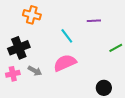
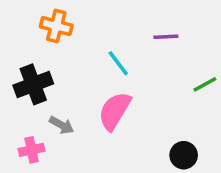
pink semicircle: (65, 63) -> (115, 111), turned -35
pink cross: (13, 74) -> (32, 150), moved

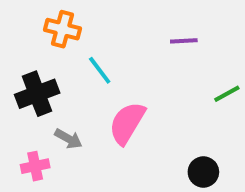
cyan line: (118, 63) -> (100, 70), moved

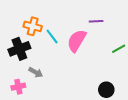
orange cross: (63, 29) -> (33, 26), moved
pink semicircle: (127, 123) -> (77, 41), moved

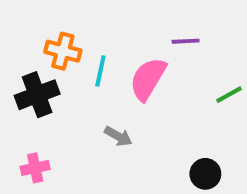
cyan line: (52, 37) -> (100, 71), turned 49
gray arrow: (36, 72) -> (118, 136), moved

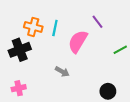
purple line: (186, 41) -> (98, 22), turned 56
cyan line: (100, 71) -> (55, 28), moved

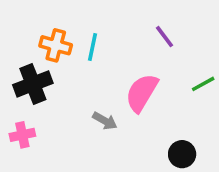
pink semicircle: (78, 41) -> (142, 93), moved
pink cross: (19, 88) -> (22, 135), moved

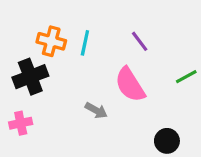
purple line: (165, 37) -> (140, 41), moved
pink semicircle: (142, 93) -> (130, 85), turned -63

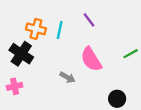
purple line: (140, 41) -> (89, 20), moved
black cross: (30, 77) -> (21, 54), turned -35

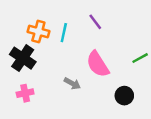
pink cross: (15, 86) -> (25, 93), moved
black circle: (117, 99) -> (124, 96), moved

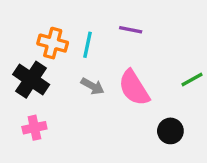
purple line: (95, 22) -> (131, 30), turned -42
gray arrow: (72, 83) -> (92, 86), moved

